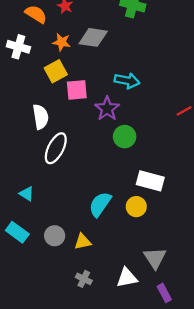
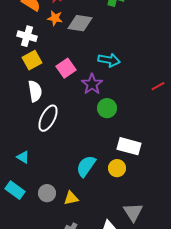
orange star: (62, 42) -> (55, 18), moved
white cross: (18, 47) -> (27, 36), moved
yellow square: (56, 71) -> (32, 60), moved
pink square: (77, 90) -> (66, 68), turned -30

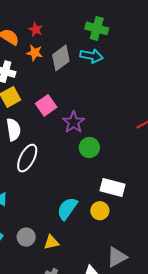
gray diamond: (80, 23) -> (61, 58), turned -45
cyan arrow: (109, 60) -> (91, 56), moved
gray triangle: (133, 212) -> (117, 257), turned 35

